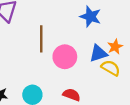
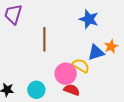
pink circle: (65, 57) -> (66, 74), moved
yellow semicircle: (111, 68) -> (81, 66), moved

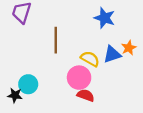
yellow semicircle: (81, 66) -> (90, 59), moved
cyan circle: (36, 90) -> (28, 84), moved

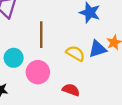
pink circle: (79, 78) -> (38, 72), moved
cyan circle: (28, 84) -> (14, 58), moved

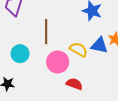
blue triangle: (97, 49) -> (99, 45), turned 30
pink circle: (38, 72) -> (58, 62), moved

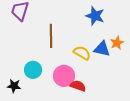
cyan circle: (20, 54) -> (33, 70), moved
pink circle: (58, 62) -> (64, 76), moved

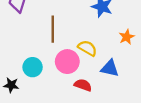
blue triangle: (102, 49) -> (110, 68), moved
pink circle: (64, 76) -> (67, 62), moved

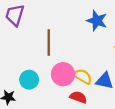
yellow semicircle: (87, 48) -> (83, 76), moved

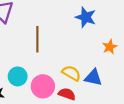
pink circle: (63, 74) -> (43, 86), moved

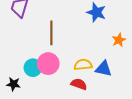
yellow semicircle: (71, 73) -> (83, 65), turned -36
pink circle: (43, 86) -> (48, 64), moved

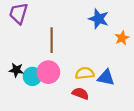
orange star: (119, 40) -> (122, 38), moved
black star: (13, 84) -> (16, 70), moved

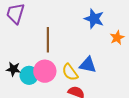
yellow semicircle: (85, 73) -> (70, 72), moved, turned -120
blue triangle: (106, 77) -> (88, 65), moved

